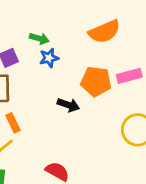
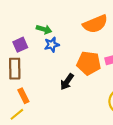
black arrow: (68, 105) -> (67, 82), turned 105

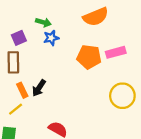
black arrow: (67, 82) -> (39, 88), moved

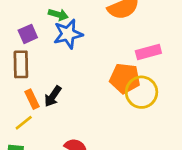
blue star: (51, 38) -> (68, 34), size x1.5
orange pentagon: (89, 57) -> (125, 78), moved
yellow circle: (122, 96) -> (142, 92), moved

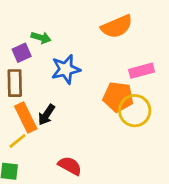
green arrow: (58, 15) -> (41, 38), moved
blue star: (68, 34) -> (66, 69), moved
orange rectangle: (32, 99) -> (26, 118), size x1.5

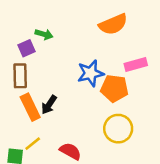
blue star: (66, 69) -> (91, 73), moved
yellow circle: (135, 111) -> (118, 129), moved
yellow line: (17, 141) -> (33, 144), moved

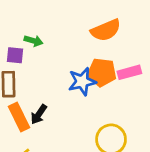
purple square: (26, 48) -> (15, 55), turned 30
orange pentagon: (114, 88) -> (102, 72), moved

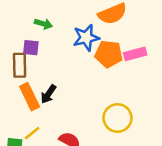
purple square: (15, 55) -> (31, 48), moved
blue star: (82, 82) -> (86, 38), moved

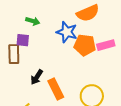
blue star: (86, 38) -> (67, 32), turned 30
orange rectangle: (30, 97) -> (56, 89), moved

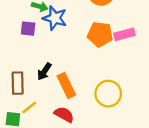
blue star: (67, 32) -> (55, 18), moved
brown rectangle: (14, 54) -> (18, 83), moved

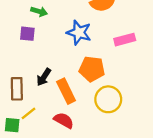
blue star: (55, 18) -> (79, 33), moved
orange pentagon: (100, 34) -> (92, 69), moved

